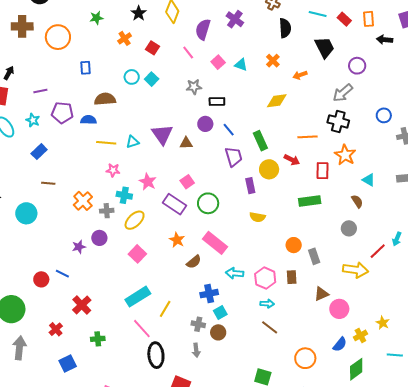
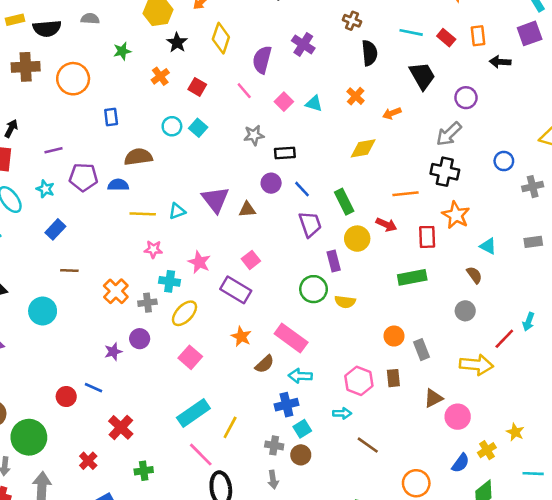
green circle: (208, 203) -> (314, 289), moved
cyan arrow: (235, 273) -> (300, 376), moved
cyan arrow: (267, 304) -> (342, 413), moved

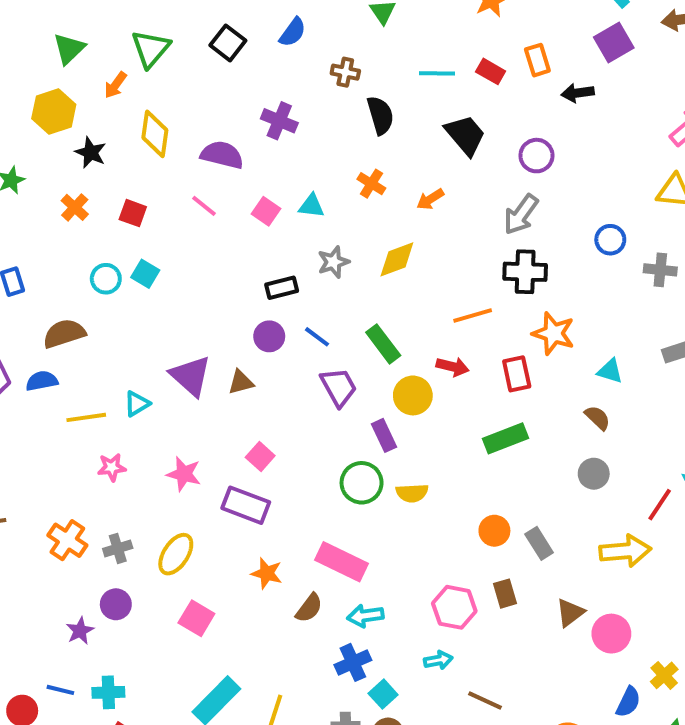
purple semicircle: (262, 60) -> (222, 155), turned 100
gray star: (254, 135) -> (333, 262), moved
gray cross: (533, 187) -> (660, 270), turned 30
cyan cross: (170, 281) -> (108, 692), moved

